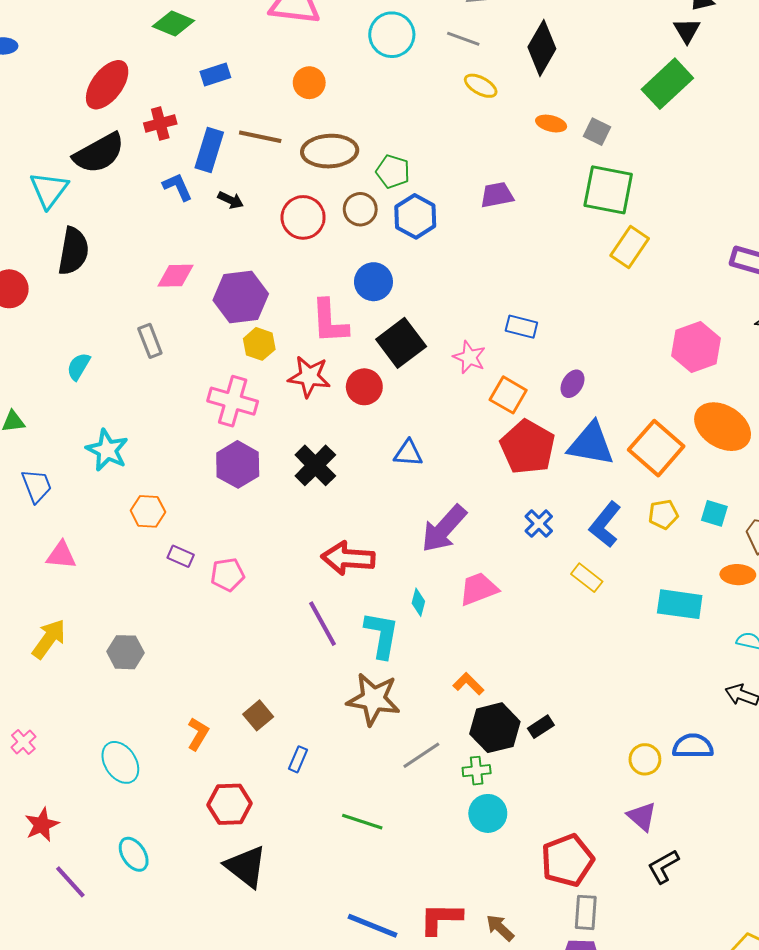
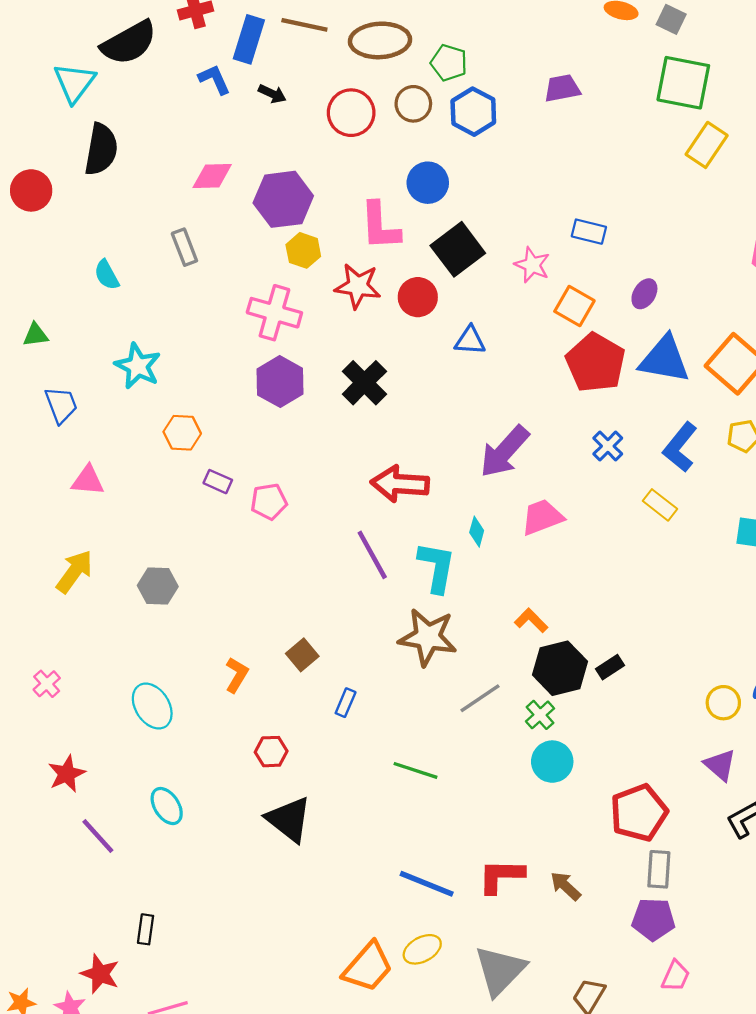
cyan semicircle: (79, 366) -> (107, 275), turned -60
blue triangle: (408, 453) -> (470, 340), moved
green cross: (477, 771) -> (540, 715), turned -36
red hexagon: (230, 804) -> (271, 752), size x0.7

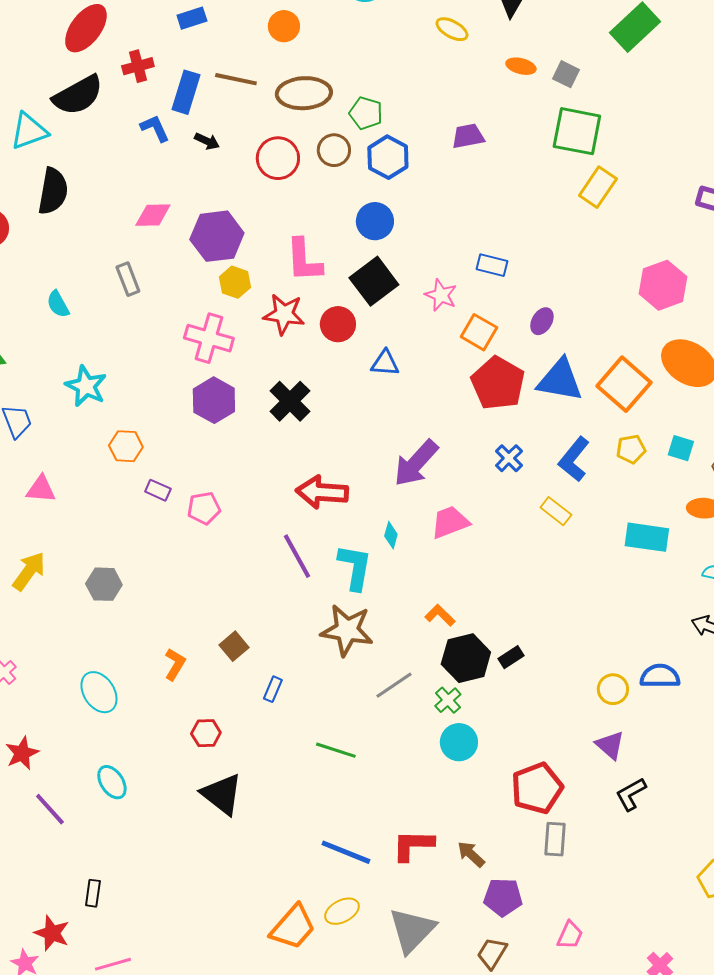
cyan triangle: (74, 83) -> (29, 131), turned 33
blue circle: (428, 183) -> (375, 221), moved
purple pentagon: (653, 919) -> (503, 897), moved

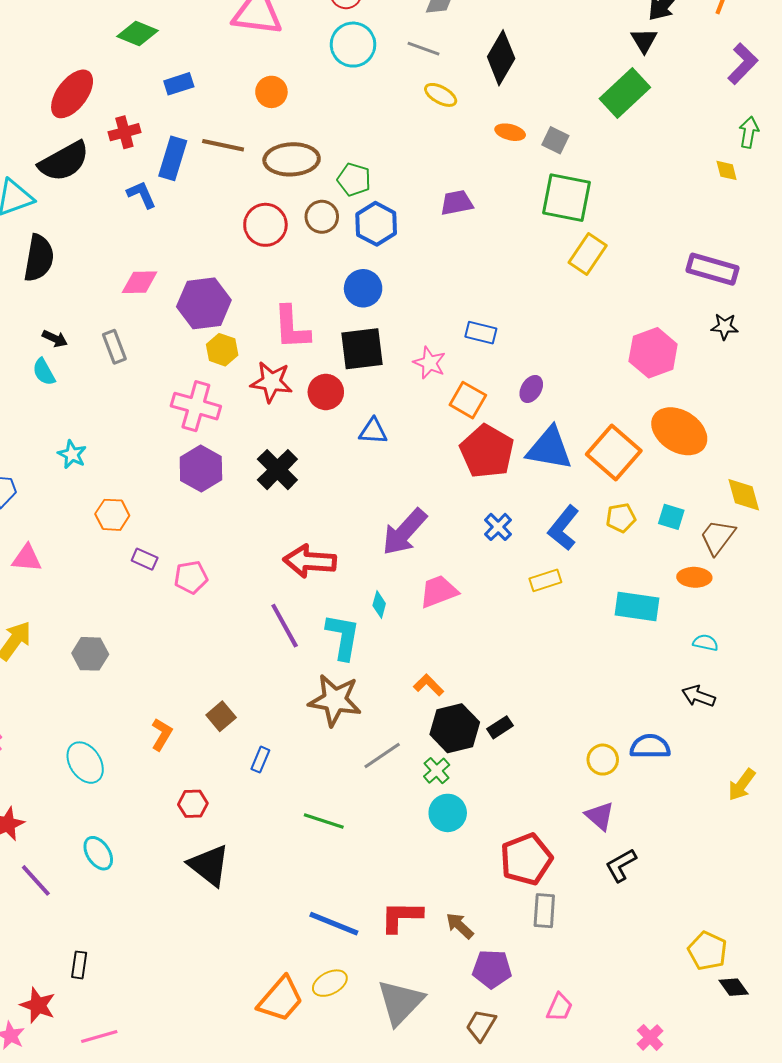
black arrow: (207, 141) -> (55, 339), moved
black square: (374, 281) -> (362, 349), turned 30
cyan star: (86, 386) -> (72, 454), size x0.7
yellow rectangle: (556, 511) -> (545, 580), turned -56

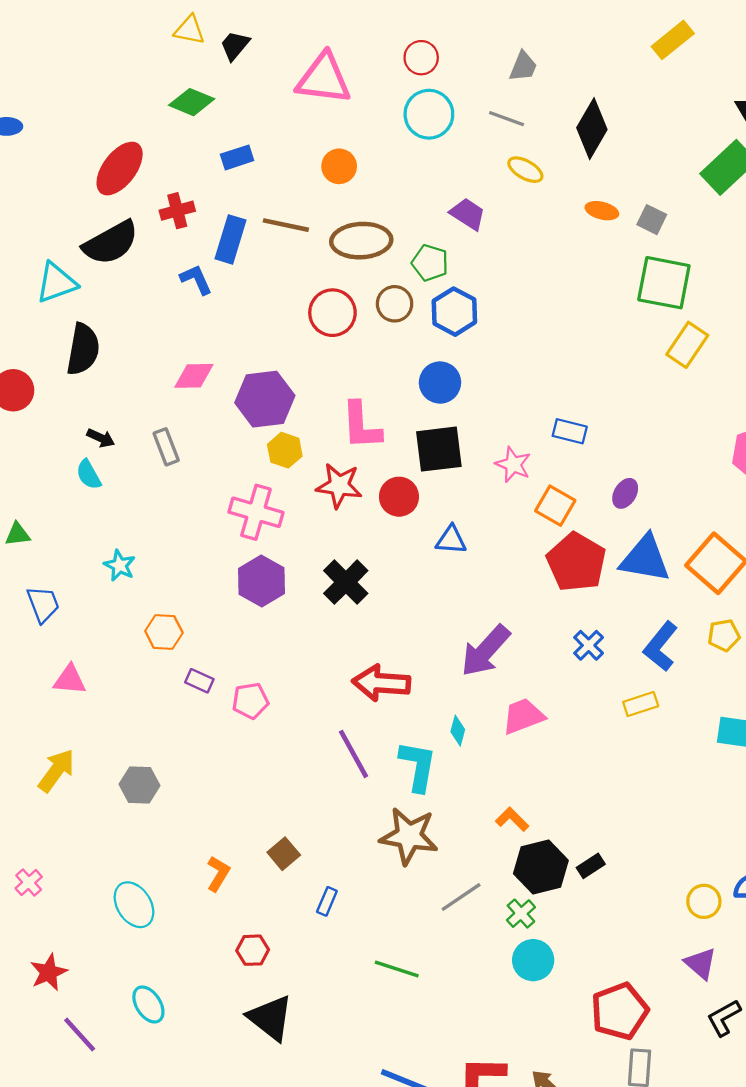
purple trapezoid: (457, 203) -> (468, 214), moved, turned 44

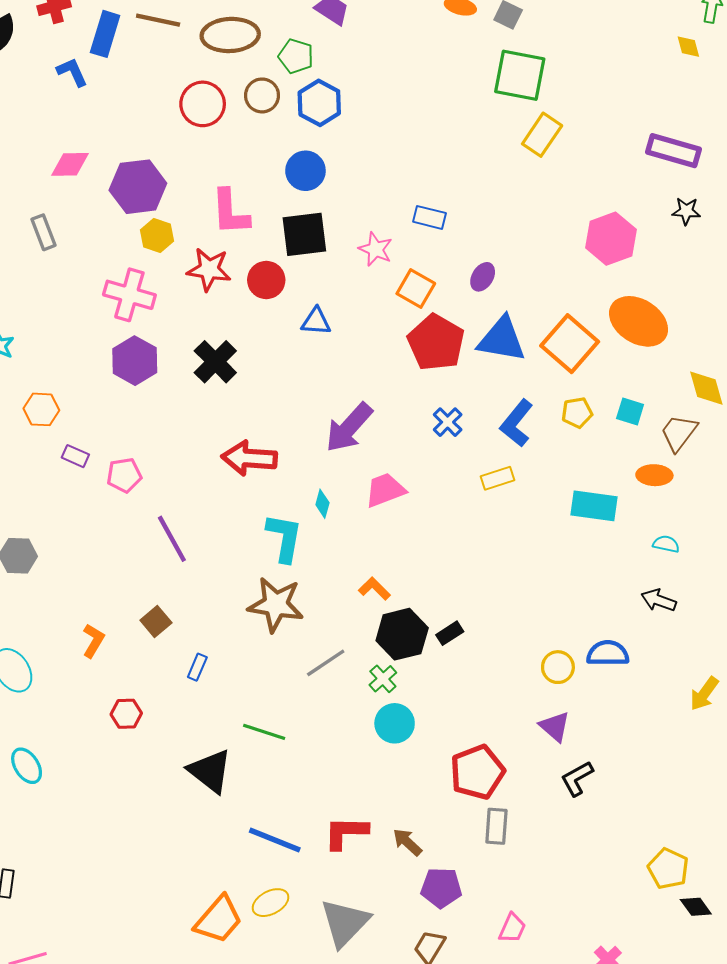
purple line: (354, 754) -> (172, 539), moved
black triangle: (270, 1018) -> (210, 771), moved

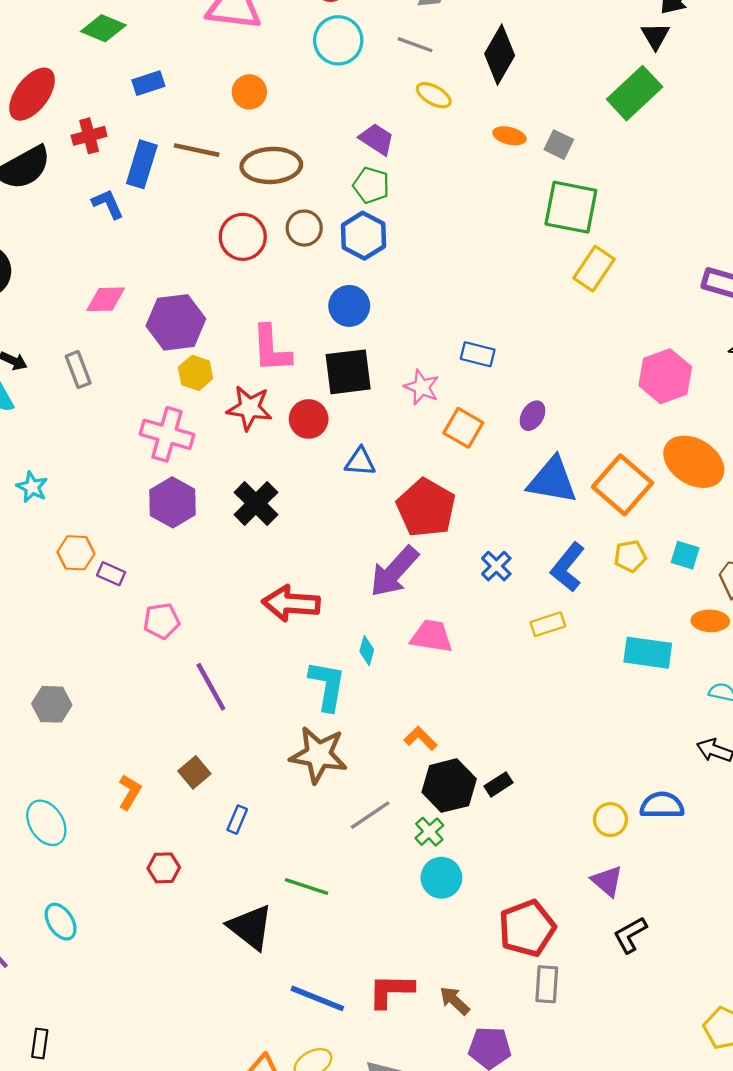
green pentagon: (296, 56) -> (371, 185), moved
red pentagon: (436, 343) -> (426, 508), moved
purple rectangle: (75, 456) -> (111, 574), moved
pink trapezoid: (385, 490) -> (432, 636), turned 30

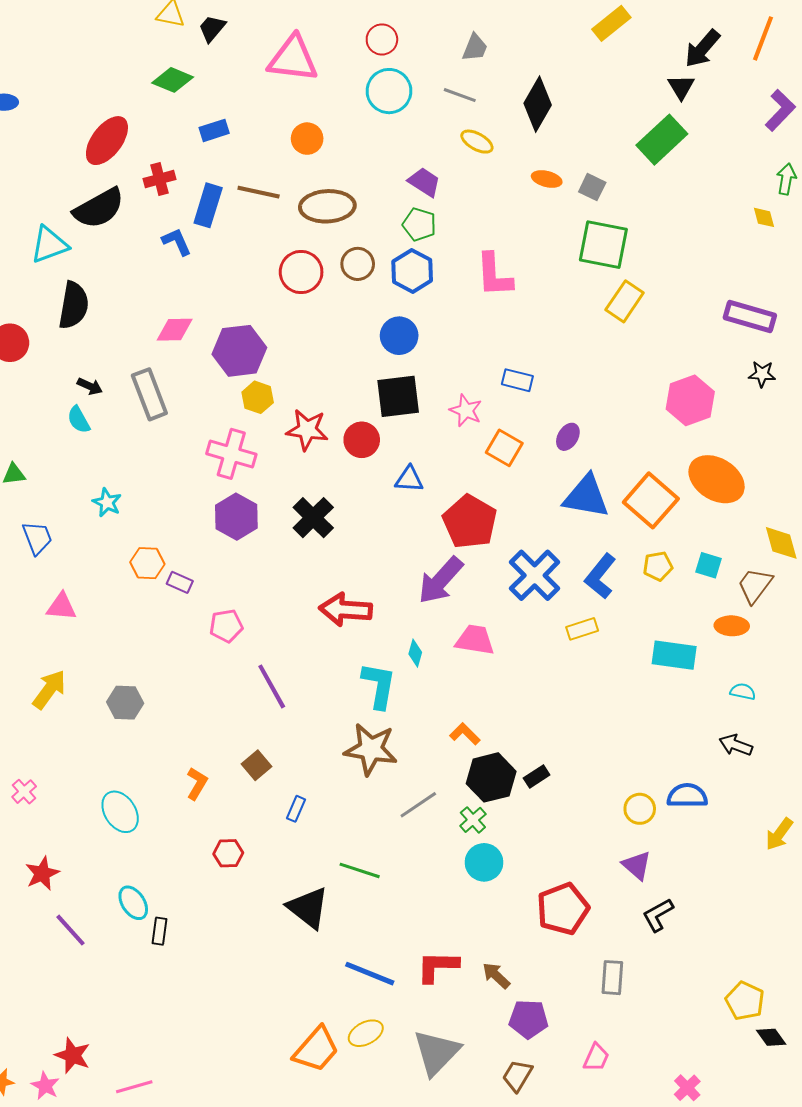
pink L-shape: (271, 349) -> (494, 275), moved
gray rectangle: (78, 370) -> (149, 394), size x1.5
blue cross: (496, 566) -> (535, 575), size x1.8
gray rectangle: (547, 984) -> (612, 978), moved
black rectangle: (40, 1043) -> (160, 931), moved

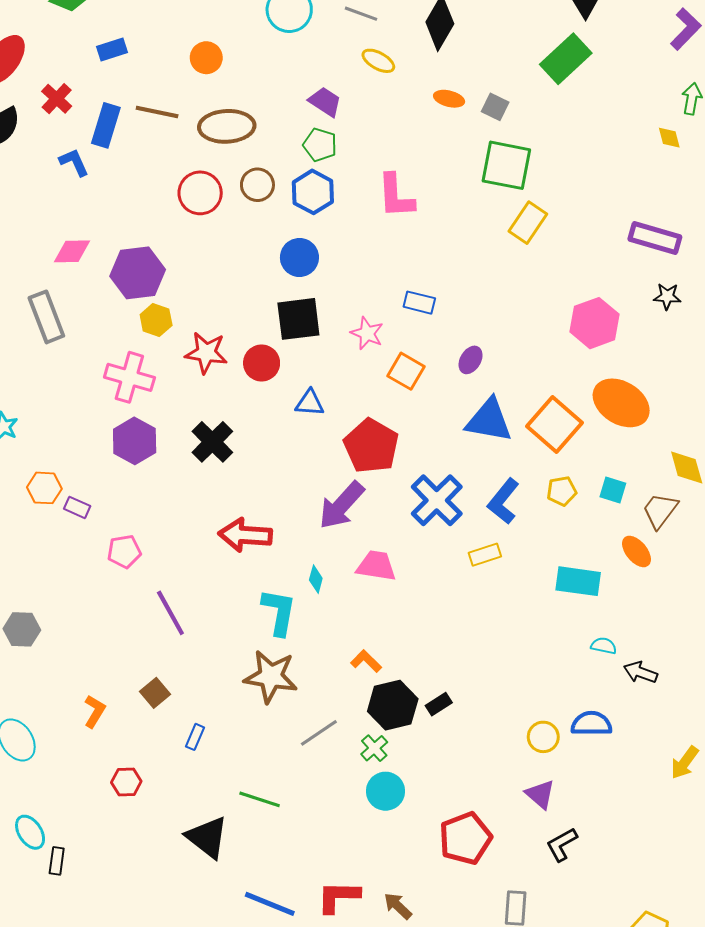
red cross: (160, 179) -> (57, 99), turned -32
orange ellipse: (732, 626) -> (636, 551), turned 48
cyan semicircle: (743, 692) -> (604, 646), moved

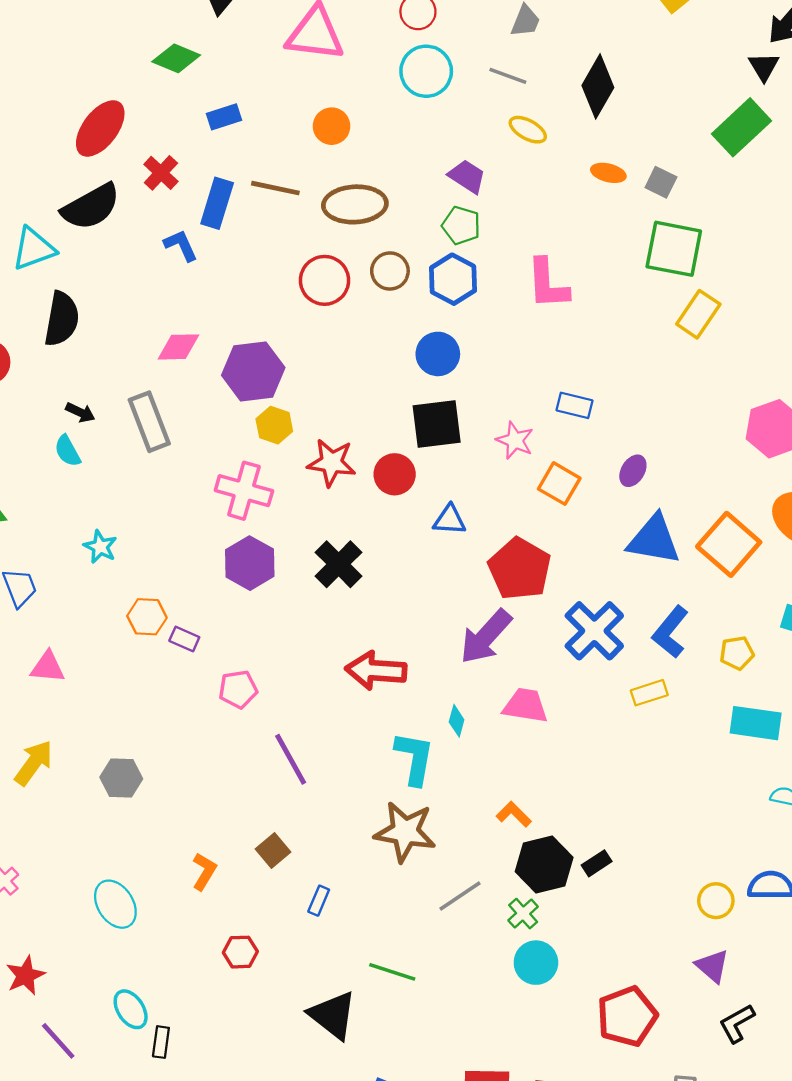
yellow pentagon: (562, 491) -> (737, 653), moved

